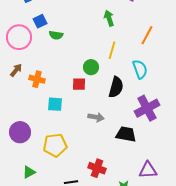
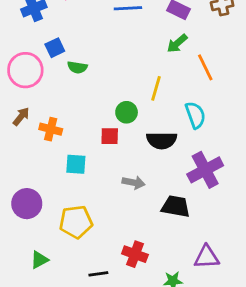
green arrow: (109, 18) -> (177, 43), moved, turned -112
orange line: (147, 35) -> (205, 67), turned -54
black semicircle: (116, 87) -> (162, 140), turned 75

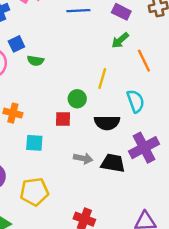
black trapezoid: (176, 206) -> (113, 163), moved

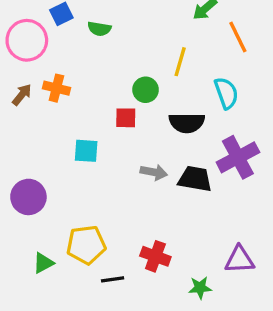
green semicircle: (36, 61) -> (99, 29), moved
orange cross: (13, 113) -> (56, 88), moved
yellow pentagon: (34, 192) -> (86, 245), moved

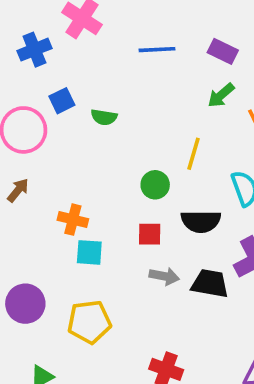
orange cross: (56, 88) -> (73, 220), moved
red square: (126, 118) -> (150, 234), moved
yellow pentagon: (86, 245) -> (89, 322), moved

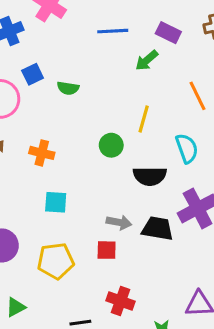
green arrow: (221, 95) -> (147, 60), moved
orange cross: (73, 220) -> (42, 153), moved
red square: (150, 234) -> (107, 250), moved

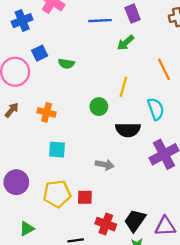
purple rectangle: (168, 33) -> (133, 14), moved, turned 42
black trapezoid: (157, 228) -> (135, 221), moved, turned -65
red square: (107, 250) -> (85, 197), moved

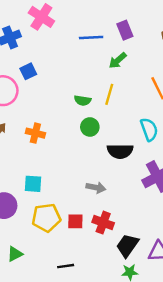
green semicircle: (66, 64) -> (83, 100), moved
yellow line: (123, 87) -> (109, 94), moved
cyan square: (57, 150) -> (33, 184), moved
red cross: (106, 224) -> (103, 223), moved

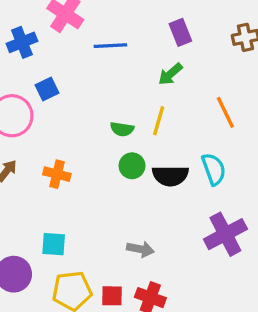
blue line: (91, 37) -> (110, 46), moved
black semicircle: (120, 151) -> (170, 176), moved

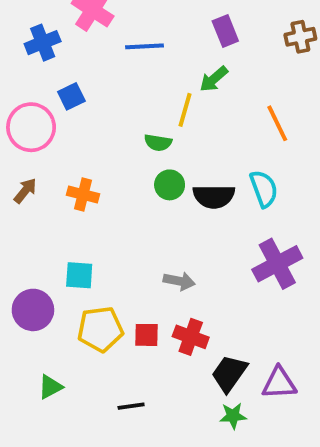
yellow line: (159, 121) -> (185, 110), moved

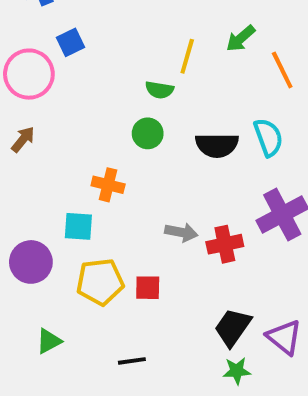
green arrow: (214, 79) -> (241, 38), moved
green circle: (170, 185) -> (148, 133), moved
orange cross: (83, 195) -> (108, 185), moved
red cross: (191, 337) -> (225, 244), moved, turned -32
purple triangle: (279, 383) -> (284, 337), turned 42

